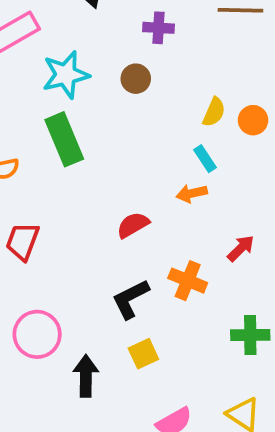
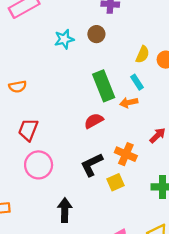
cyan star: (66, 75) -> (64, 39), moved, size x0.7
green rectangle: (64, 139) -> (104, 86), moved
pink circle: (37, 334) -> (39, 165), moved
yellow square: (143, 354) -> (116, 182), moved

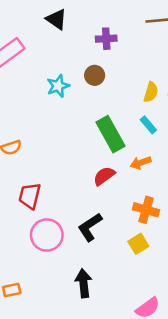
orange arrow: (129, 103) -> (141, 163), moved
black L-shape: (92, 165) -> (90, 227), moved

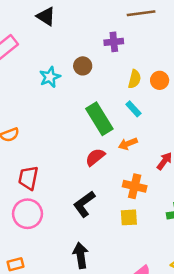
purple cross: (106, 39) -> (114, 42), moved
pink circle: (47, 235) -> (27, 214), moved
yellow square: (138, 244) -> (129, 217), turned 30

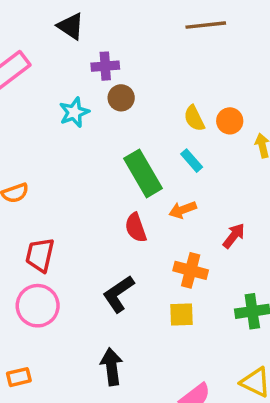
purple cross: (114, 42) -> (105, 66), moved
yellow semicircle: (135, 79) -> (194, 118), turned 138
red semicircle: (95, 157) -> (136, 228), turned -72

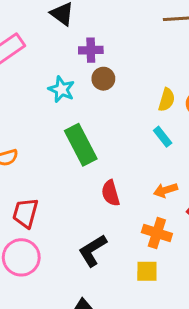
cyan star: (74, 112) -> (62, 89), turned -30
yellow semicircle: (194, 118) -> (167, 100), turned -140
green rectangle: (143, 173) -> (81, 145), moved
orange arrow: (183, 210) -> (166, 190), moved

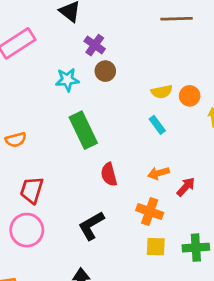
purple cross: (91, 50) -> (95, 45), turned 35
cyan star: (62, 89) -> (67, 80), turned -30
yellow semicircle: (167, 100) -> (162, 92), turned 60
yellow square: (147, 271) -> (156, 247), moved

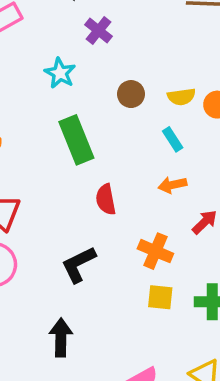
brown circle: (105, 71) -> (131, 94), moved
cyan star: (67, 80) -> (60, 73), turned 30
orange arrow: (159, 173) -> (172, 185), moved

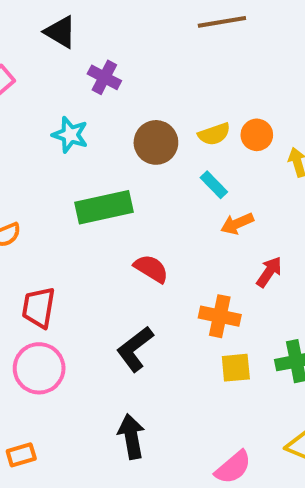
brown circle: (131, 94) -> (156, 142), size x1.4
green rectangle: (76, 140) -> (104, 207), turned -69
orange arrow: (172, 185) -> (237, 224), moved
red semicircle: (106, 199) -> (151, 269), turned 144

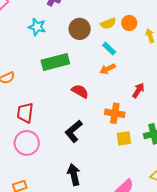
orange arrow: (237, 224) -> (108, 69), moved

